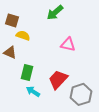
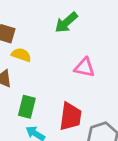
red trapezoid: (58, 79) -> (70, 117), turned 145

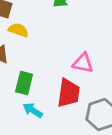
pink triangle: (84, 67) -> (83, 63), moved

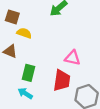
cyan arrow: (33, 110) -> (25, 93), moved

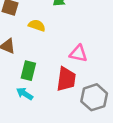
yellow semicircle: (24, 33) -> (37, 25), moved

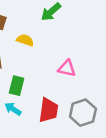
red trapezoid: (66, 79) -> (48, 110), moved

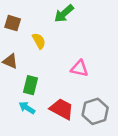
yellow semicircle: (25, 40) -> (39, 41), turned 42
red trapezoid: (48, 110) -> (62, 109), turned -70

